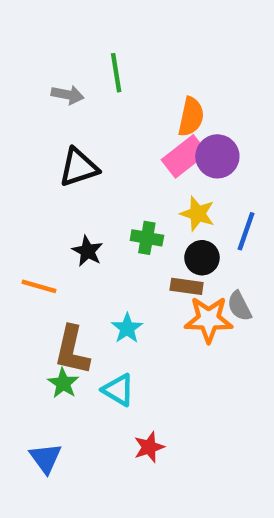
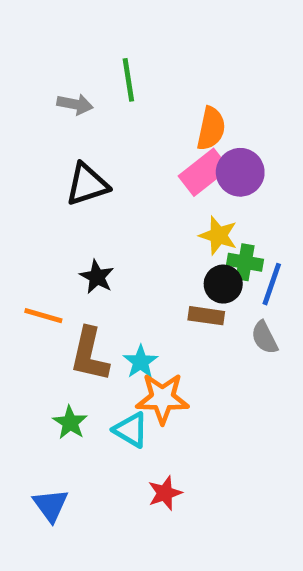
blue line: (246, 231) -> (272, 284), moved
green cross: (147, 238) -> (245, 262), moved
orange star: (209, 319) -> (162, 398), moved
brown L-shape: (72, 350) -> (90, 355), moved

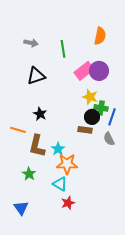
green line: (128, 80) -> (63, 49), moved
orange semicircle: (211, 129) -> (100, 36), moved
cyan triangle: (131, 430) -> (60, 184), moved

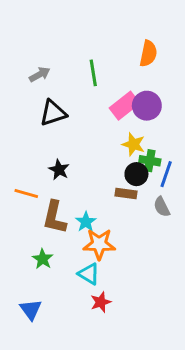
gray arrow: (31, 43) -> (40, 74), moved, turned -40

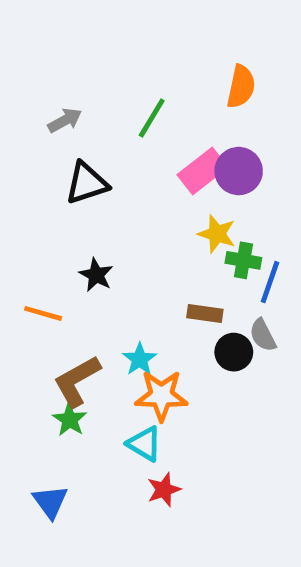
green line: (93, 73) -> (152, 118), turned 40
black circle: (136, 174) -> (234, 352), moved
brown L-shape: (55, 217) -> (77, 381), moved, turned 48

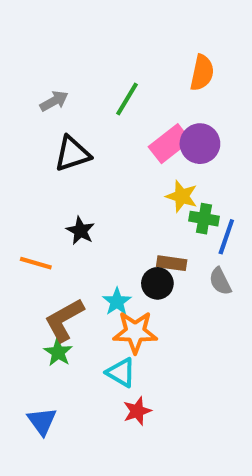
black circle: (234, 352) -> (157, 283), moved

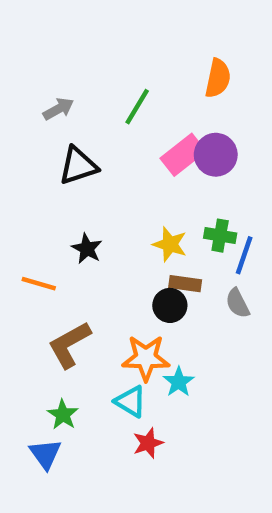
yellow star: (182, 196) -> (170, 244), moved
cyan star: (117, 302) -> (179, 382), moved
green star: (58, 352) -> (63, 415), moved

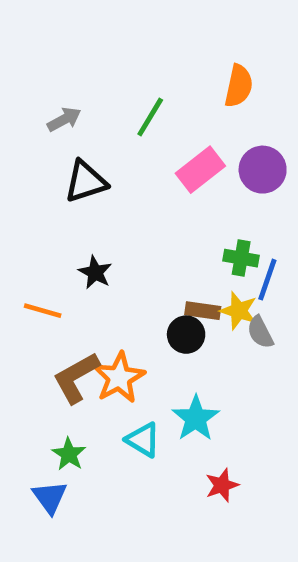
purple circle: (216, 155) -> (263, 170), moved
yellow star: (170, 244) -> (239, 311), moved
orange star: (146, 358) -> (119, 378), moved, turned -30
cyan star: (179, 382) -> (196, 418), size x1.4
red star: (148, 443) -> (222, 485), moved

